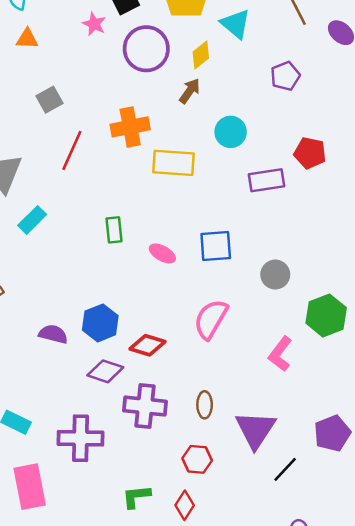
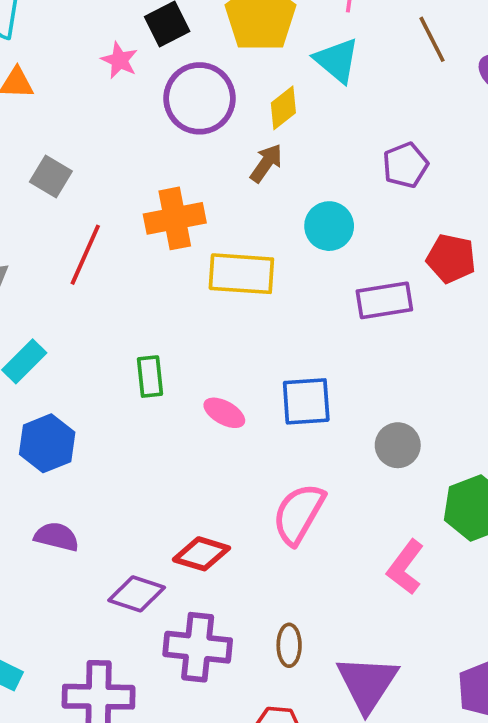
purple pentagon: (285, 76) -> (405, 165), moved
gray square: (49, 100) -> (51, 177), turned -30
blue hexagon: (100, 323) -> (47, 443), moved

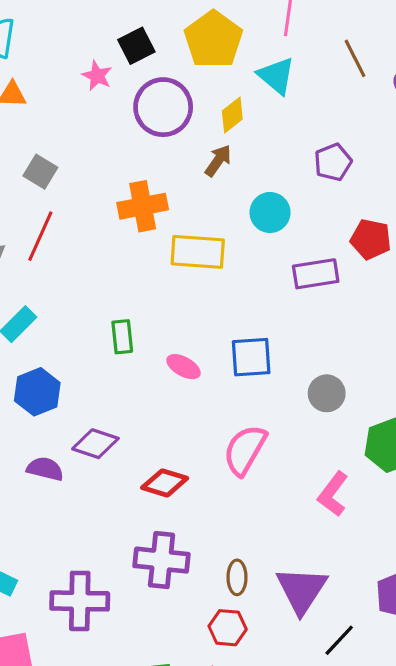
red line: (85, 255) -> (40, 236), moved
purple diamond: (137, 594) -> (95, 444), moved
brown ellipse: (289, 645) -> (237, 577), moved

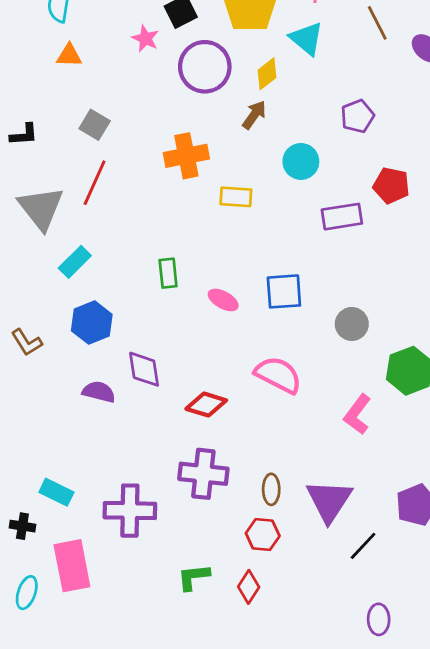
yellow rectangle: (198, 252) -> (236, 197), size x0.7
purple diamond: (95, 444) -> (144, 369), turned 63
pink semicircle: (245, 450) -> (278, 375), turned 87

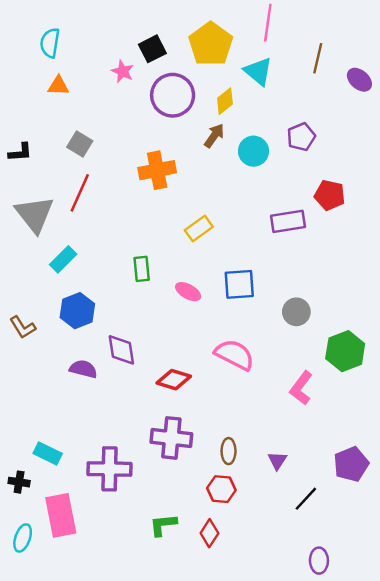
brown line: (377, 23) -> (318, 58), turned 40
cyan circle: (301, 161) -> (254, 151), moved
yellow rectangle: (236, 197) -> (199, 229), moved, turned -40
purple triangle: (329, 501) -> (277, 461), size x0.5

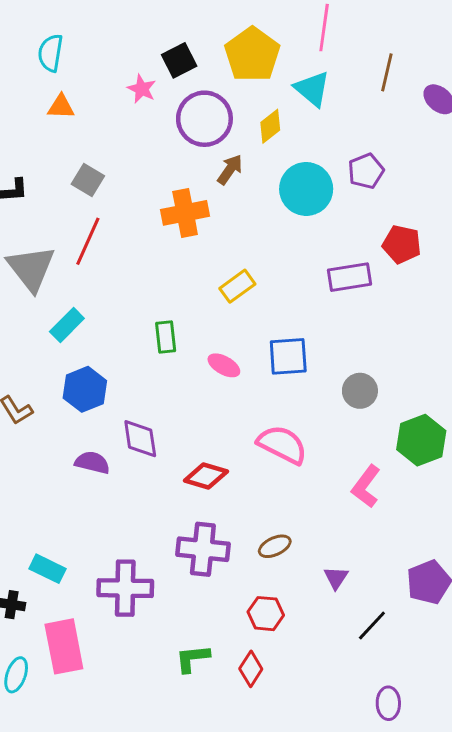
brown arrow: (214, 136) -> (230, 170), moved
cyan circle: (254, 151) -> (306, 189), size x1.4
brown ellipse: (229, 451) -> (275, 546), moved, turned 65

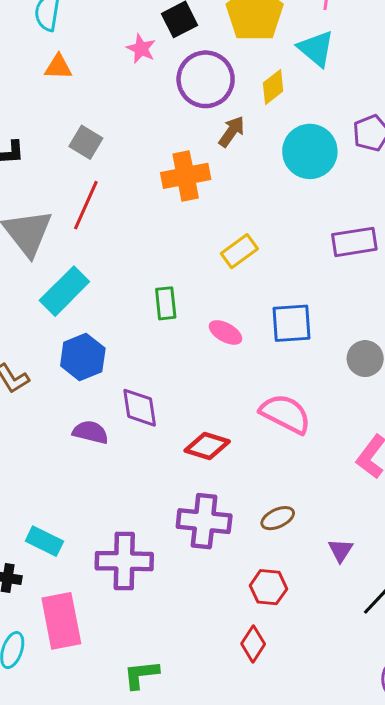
cyan rectangle: (67, 325) -> (64, 291), size x1.4
green L-shape: (193, 658) -> (141, 675), moved

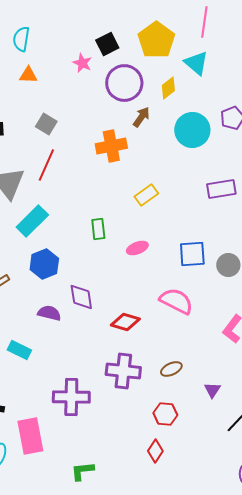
blue square: (291, 323) -> (192, 254), moved
pink ellipse: (226, 332) -> (137, 248), turned -50
cyan rectangle: (44, 541) -> (19, 350), moved

